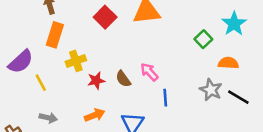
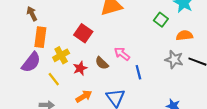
red square: (105, 17) -> (83, 33), moved
purple semicircle: (21, 62) -> (31, 62), moved
yellow line: (41, 83) -> (54, 79), moved

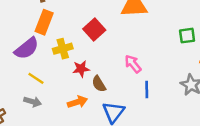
green square: (161, 20) -> (187, 36), turned 32
brown semicircle: (102, 63) -> (99, 84), moved
yellow line: (54, 79) -> (36, 78), moved, turned -32

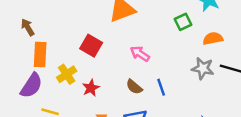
pink arrow: (133, 64) -> (140, 54), moved
brown semicircle: (99, 84) -> (134, 87), moved

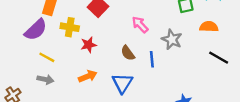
gray star: (203, 68) -> (172, 39), moved
yellow cross: (67, 74) -> (70, 27), turned 30

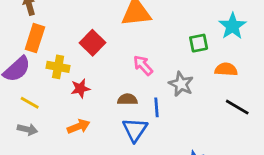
brown semicircle: (128, 53) -> (127, 99), turned 126
blue triangle: (122, 83) -> (135, 130), moved

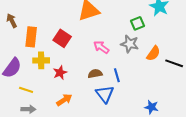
orange rectangle: (35, 38) -> (31, 37), moved
orange semicircle: (226, 69) -> (153, 53), moved, turned 133
gray star: (181, 84) -> (130, 44), moved

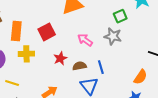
red square: (62, 38) -> (47, 32), turned 30
orange semicircle: (153, 53) -> (140, 77), moved
red star: (60, 73) -> (60, 58), moved

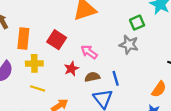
red square: (47, 32) -> (57, 40), turned -30
pink arrow: (85, 40) -> (89, 52), moved
yellow line: (12, 83) -> (38, 88), moved

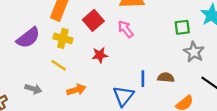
gray star: (129, 45) -> (194, 52), moved
pink arrow: (89, 52) -> (126, 29), moved
brown semicircle: (92, 77) -> (166, 77), moved

